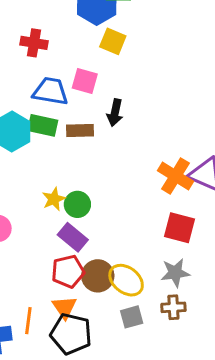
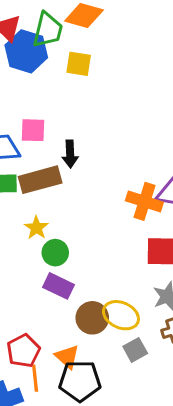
yellow square: (113, 41) -> (79, 64), moved
brown rectangle: (80, 130) -> (40, 180), size x1.5
yellow star: (54, 199) -> (36, 228), moved
red pentagon: (68, 271) -> (23, 351), moved

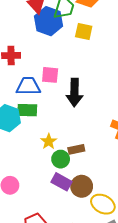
black arrow: (70, 154) -> (74, 92), size x1.5
brown rectangle: (40, 180) -> (76, 149), moved, size x0.6
brown circle: (92, 318) -> (82, 186), moved

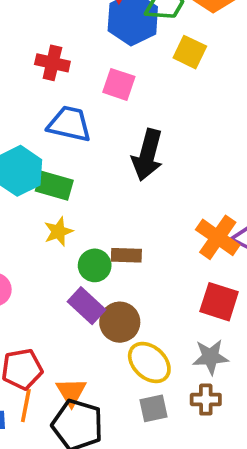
pink square: (50, 75) -> (119, 84), moved
green rectangle: (27, 110) -> (54, 186), moved
yellow star: (49, 141) -> (58, 232), moved

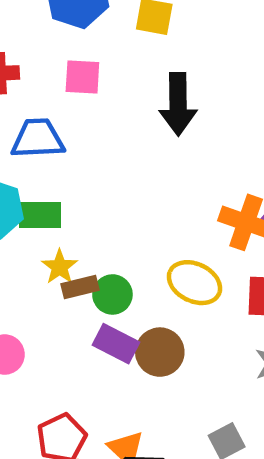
black arrow: (148, 155) -> (178, 104), moved
brown rectangle: (126, 255) -> (80, 287), moved
yellow ellipse: (149, 362) -> (194, 283), moved

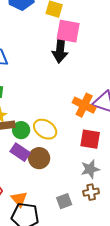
pink square: (82, 77) -> (68, 31), moved, size x1.4
yellow ellipse: (194, 283) -> (45, 129), moved

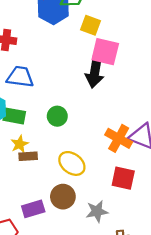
green circle: (21, 130) -> (57, 116), moved
purple rectangle: (20, 152) -> (33, 209), moved, turned -54
gray star: (90, 169) -> (97, 211), moved

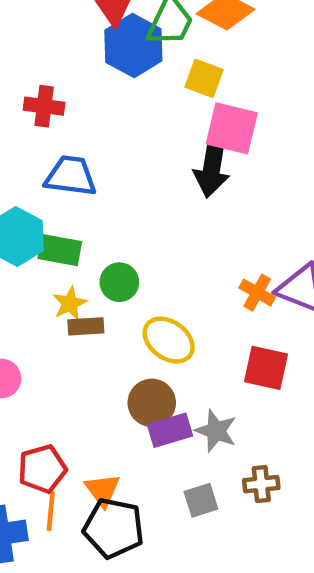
green circle: (57, 116) -> (119, 282), moved
orange cross: (119, 138) -> (257, 293), size x0.7
purple rectangle: (33, 209) -> (170, 430), moved
gray star: (97, 211) -> (216, 431), turned 30

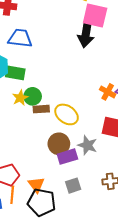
green circle: (119, 282) -> (33, 96), moved
brown rectangle: (86, 326) -> (41, 109), moved
gray star: (216, 431) -> (88, 145), moved
gray square: (201, 500) -> (73, 186), moved

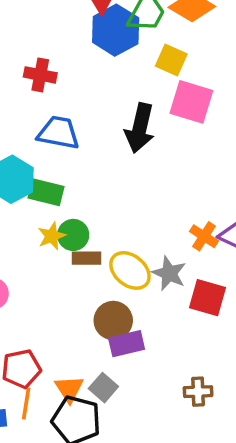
black arrow: (86, 33) -> (140, 128), moved
gray star: (88, 145) -> (169, 273), moved
gray square: (73, 186) -> (103, 388), moved, turned -35

